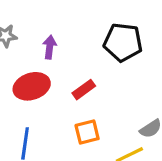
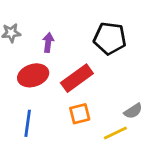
red rectangle: (84, 90) -> (77, 78), size x1.6

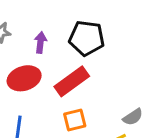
black pentagon: (110, 38) -> (87, 38), moved

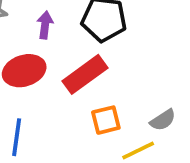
orange square: (75, 120) -> (106, 120), moved

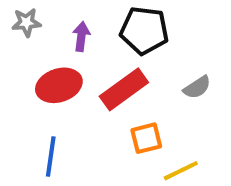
gray semicircle: (163, 120) -> (197, 87), moved

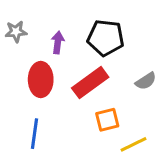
red ellipse: (59, 85) -> (41, 80), turned -72

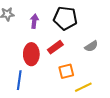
red ellipse: (41, 80) -> (31, 54), moved
red rectangle: (90, 83) -> (55, 47), size x0.7

